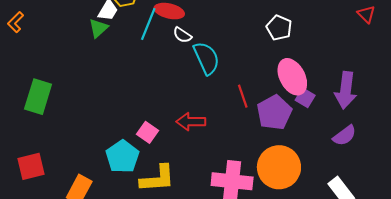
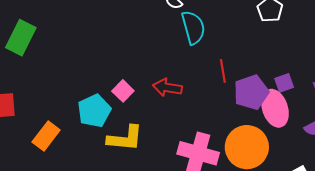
pink ellipse: (292, 77) -> (275, 108), moved
purple square: (305, 98) -> (284, 83), turned 30

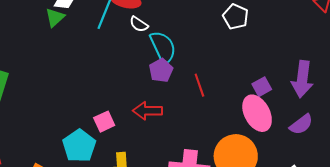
pink square: (123, 91) -> (104, 122), turned 30
purple pentagon: (251, 92) -> (161, 70), moved, size x0.7

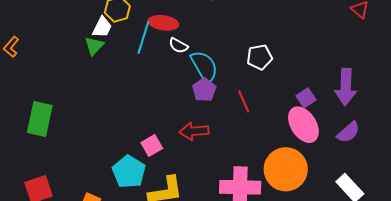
white pentagon: (236, 17) -> (259, 57), moved, turned -30

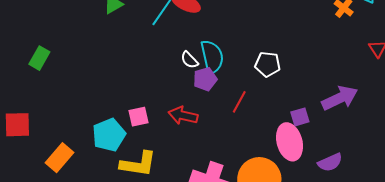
white semicircle: (178, 46) -> (189, 60), moved
purple arrow: (346, 87) -> (340, 98), moved, turned -135
red line: (244, 101) -> (239, 102), turned 35
green rectangle: (40, 119) -> (39, 58), size x0.7

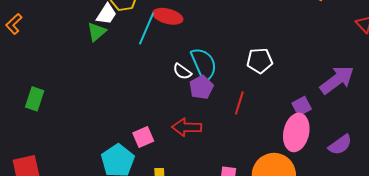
pink ellipse: (290, 142) -> (296, 132), turned 39

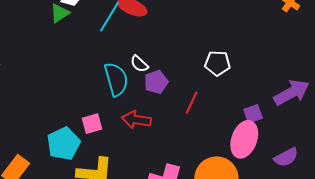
cyan semicircle: (204, 64) -> (116, 79), moved

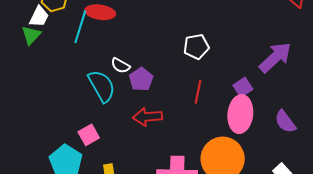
red line: (192, 103) -> (198, 92), moved
red arrow: (136, 120) -> (147, 117), moved
purple semicircle: (286, 157) -> (285, 122), turned 95

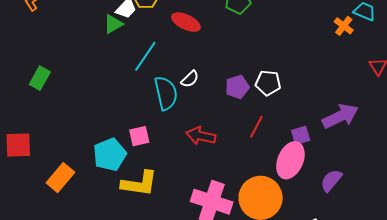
cyan line: (80, 27) -> (145, 56), moved
white semicircle: (120, 66) -> (190, 79), turned -90
purple pentagon: (141, 79) -> (237, 87), moved
purple semicircle: (285, 122) -> (331, 181), turned 60

